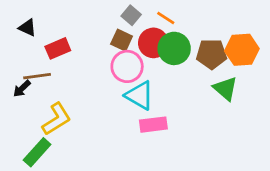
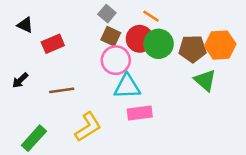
gray square: (131, 15) -> (107, 14), moved
brown line: (37, 76) -> (62, 90), moved
cyan triangle: (140, 95) -> (127, 87), turned -32
yellow L-shape: (56, 119) -> (88, 127), moved

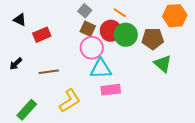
orange hexagon: (220, 45) -> (175, 16), moved

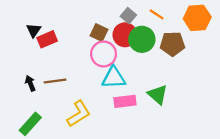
gray square: (85, 11) -> (128, 16), moved
orange line: (120, 13) -> (157, 14), moved
black triangle: (20, 20) -> (34, 30), moved, turned 40
black arrow: (16, 64) -> (30, 83), moved, turned 112
green triangle: (163, 64) -> (158, 95), moved

